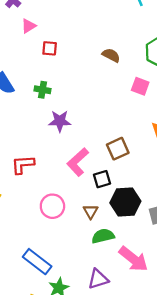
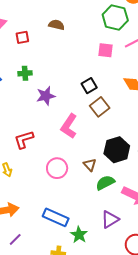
brown semicircle: (111, 55) -> (57, 25), moved
black square: (102, 179) -> (89, 86), moved

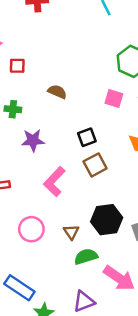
brown semicircle: (57, 25) -> (57, 92), moved

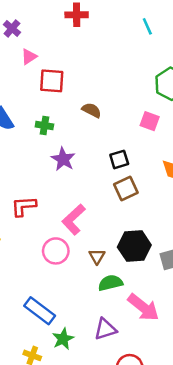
red square: (17, 66) -> (52, 81), size x1.5
purple star: (33, 140) -> (63, 159), turned 30
pink L-shape: (54, 182) -> (74, 219), moved

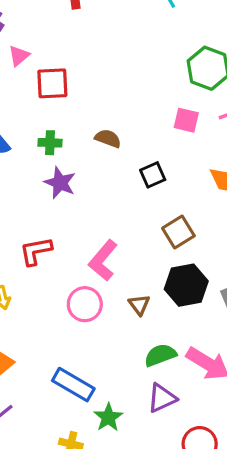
brown semicircle: (92, 110) -> (108, 138), moved
purple star: (63, 159) -> (60, 183), moved
brown square: (126, 189) -> (178, 232), moved
green semicircle: (110, 283) -> (160, 355), moved

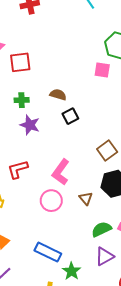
pink square: (186, 120) -> (102, 70), moved
black square: (153, 175) -> (70, 116), moved

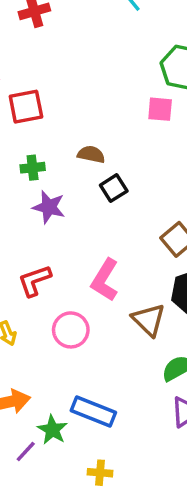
brown triangle: (86, 198) -> (149, 320), size x1.5
pink circle: (51, 201) -> (71, 330), moved
green star: (72, 271) -> (52, 430), moved

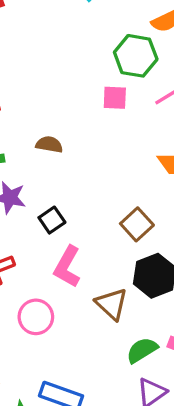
black square: (114, 188) -> (52, 220), moved

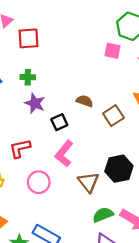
brown semicircle: (49, 145) -> (85, 101), moved
brown square: (137, 224) -> (113, 116), moved

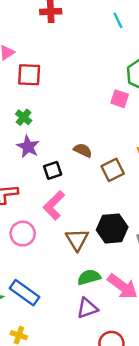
green cross: (28, 77) -> (24, 117), turned 32

